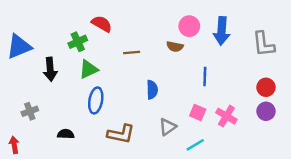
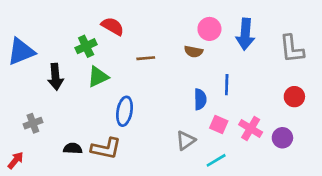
blue semicircle: (152, 90) -> (200, 99), moved
blue ellipse: (96, 100) -> (124, 111), moved
purple circle: (266, 111) -> (282, 138), moved
brown L-shape: (121, 134) -> (106, 148), moved
red arrow: (14, 145) -> (16, 160), turned 49

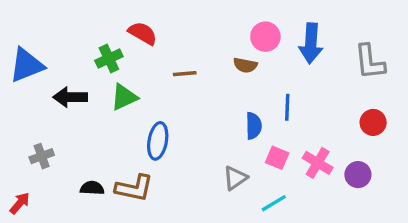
black arrow: (55, 77) -> (70, 97), turned 95

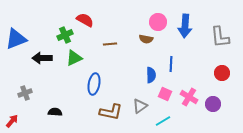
brown L-shape: (134, 188) -> (111, 112), moved

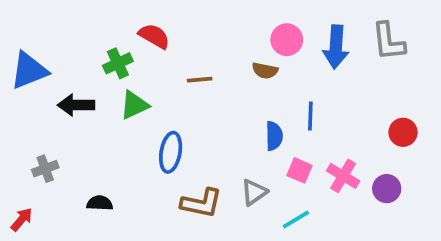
gray L-shape: (220, 37) -> (388, 41), moved

